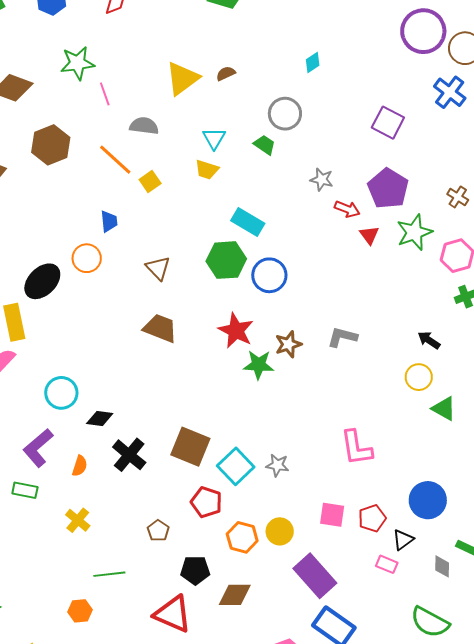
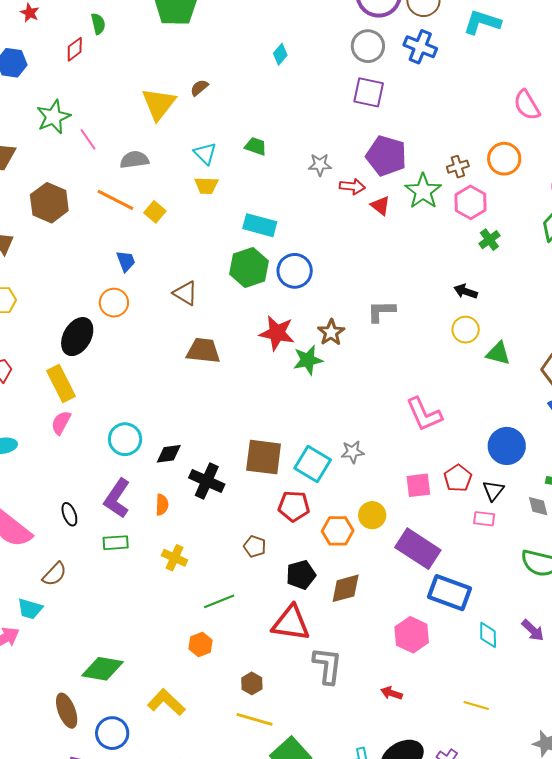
gray circle: (285, 114) -> (368, 46), moved
brown cross: (458, 197) -> (458, 167), moved, turned -35

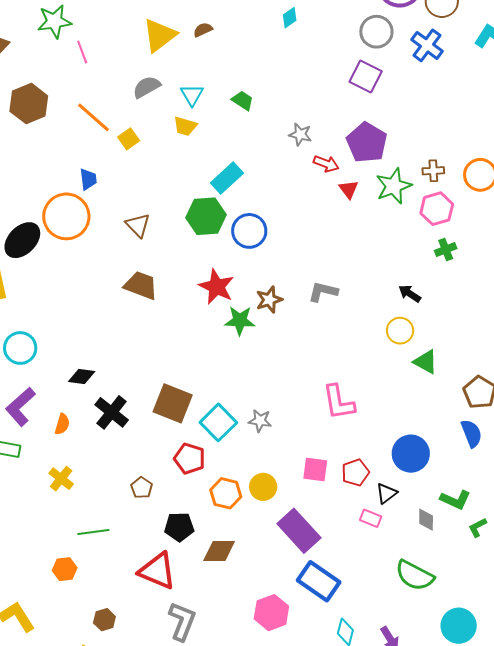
gray semicircle: (134, 160) -> (147, 87), moved, turned -36
cyan rectangle: (260, 225) -> (227, 178), turned -72
orange circle: (114, 303) -> (66, 216), size x1.6
cyan circle: (125, 439) -> (20, 348), moved

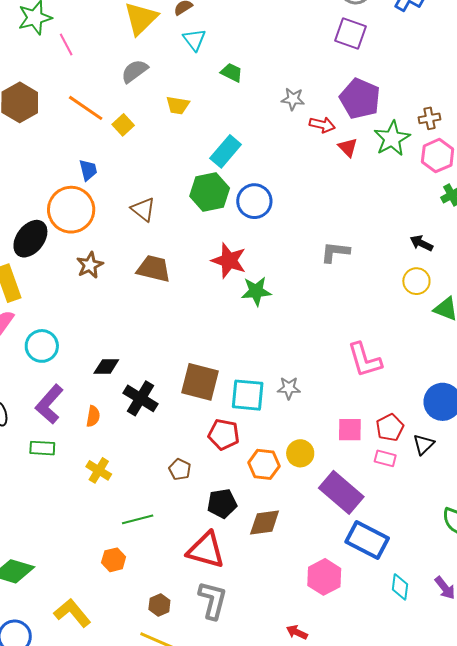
cyan triangle: (192, 95) -> (194, 40), moved
brown star: (269, 300) -> (90, 265), moved
cyan square: (218, 422) -> (248, 395), turned -33
pink rectangle: (371, 518) -> (385, 458), moved
gray L-shape: (182, 621) -> (213, 600), moved

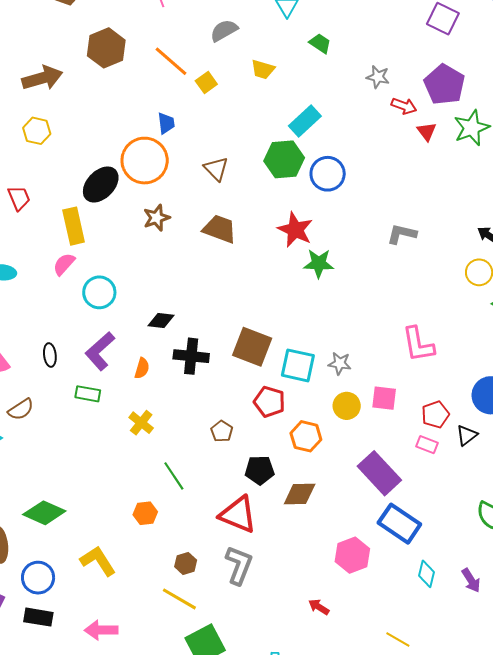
black cross: (141, 398) -> (191, 356), turned -32
pink square: (350, 430) -> (384, 398), moved
yellow circle: (300, 453) -> (347, 406), moved
green line: (138, 519) -> (174, 476), turned 64

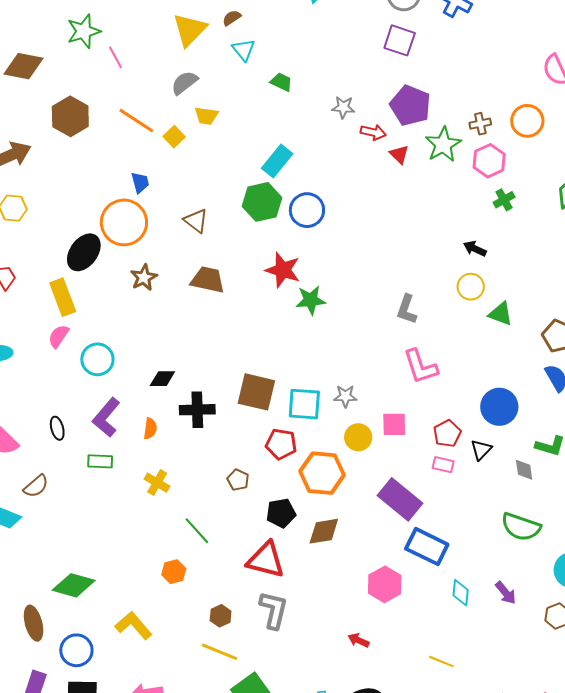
yellow trapezoid: (263, 69) -> (206, 116), moved
gray L-shape: (402, 234) -> (407, 309), moved, turned -76
orange hexagon: (306, 436) -> (322, 473), size x1.4

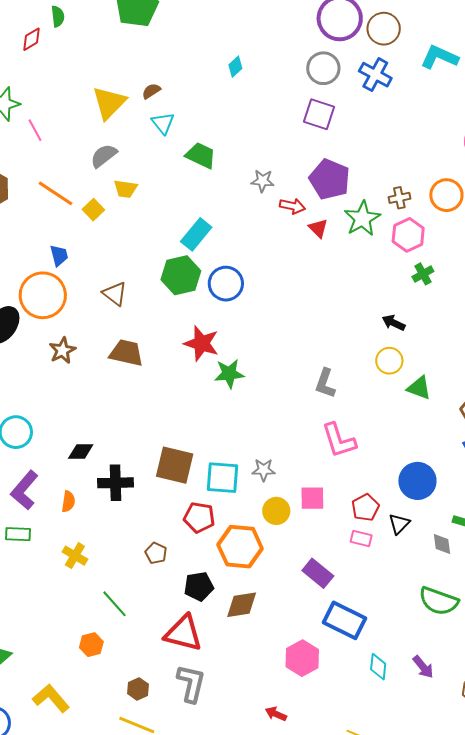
green trapezoid: (281, 82) -> (201, 155), size x1.4
purple rectangle: (400, 499) -> (318, 573), size x0.7

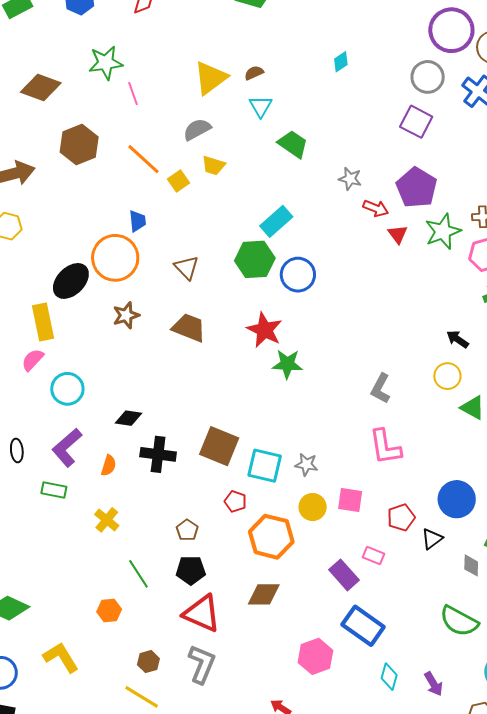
red pentagon: (199, 517) -> (235, 501), size x0.7
pink rectangle: (361, 539) -> (374, 555), moved
black pentagon: (199, 586) -> (191, 570), moved

